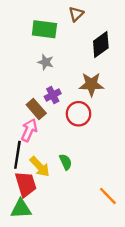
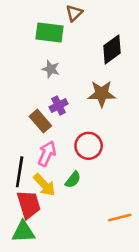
brown triangle: (76, 14) -> (74, 13), moved
red circle: (78, 114) -> (89, 146), moved
pink arrow: (29, 130) -> (47, 154), moved
green semicircle: (66, 162) -> (73, 180), turned 63
orange line: (108, 196) -> (120, 217), turned -60

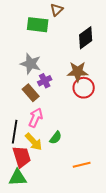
gray star: (51, 69) -> (31, 64), moved, size x1.5
red circle: (89, 146) -> (84, 88), moved
orange line: (120, 217) -> (82, 165), moved

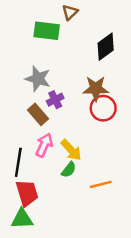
yellow arrow: (34, 142) -> (71, 150), moved
orange line: (82, 165) -> (101, 184), moved

